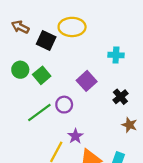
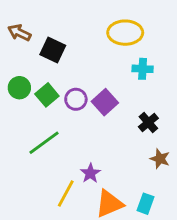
yellow ellipse: (72, 27) -> (125, 33), moved
purple circle: (64, 105) -> (76, 99), moved

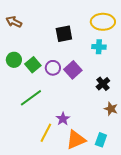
yellow ellipse: (125, 33) -> (103, 22), moved
black square: (53, 50) -> (64, 34), moved, turned -36

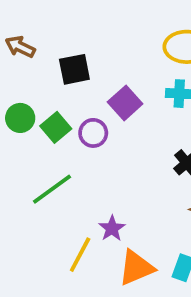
black square: (64, 34) -> (74, 69), moved
purple square: (73, 70) -> (125, 103), moved

